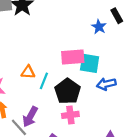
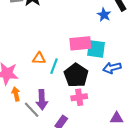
purple arrow: (30, 117) -> (42, 100), turned -30

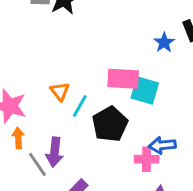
orange triangle: (39, 58) -> (60, 91), turned 40
blue arrow: (112, 68) -> (162, 145), moved
pink cross: (79, 97) -> (147, 159), moved

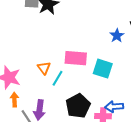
pink rectangle: (123, 79) -> (76, 58), moved
black pentagon: (110, 124) -> (78, 106), moved

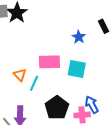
blue star: (117, 36) -> (79, 37), moved
blue arrow: (114, 107) -> (92, 105), turned 72

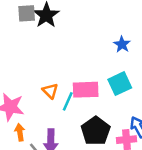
pink rectangle: (49, 62) -> (86, 90), moved
cyan square: (77, 69) -> (120, 84), turned -36

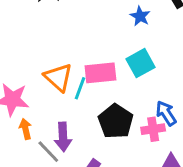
orange triangle: (50, 91) -> (58, 77), size x1.5

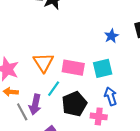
cyan line: (80, 88) -> (54, 89), moved
blue arrow: (166, 113) -> (111, 96), moved
orange arrow: (26, 129) -> (11, 92), turned -88

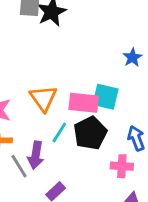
cyan square: (103, 68) -> (106, 97), moved, turned 30
black pentagon: (74, 104) -> (90, 133), moved

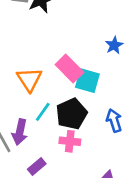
pink rectangle: (84, 103) -> (69, 69), moved, turned 36
pink cross: (122, 166) -> (70, 141), moved

